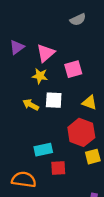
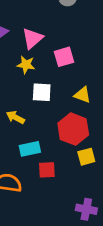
yellow arrow: (31, 105) -> (15, 117), moved

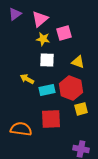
yellow star: (26, 65) -> (43, 39), moved
cyan rectangle: (30, 149) -> (47, 90), moved
red square: (47, 170) -> (51, 119), size x1.5

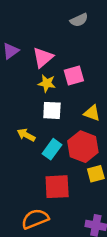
cyan rectangle: (47, 90) -> (52, 149), turned -42
orange semicircle: (21, 129) -> (35, 219), moved, turned -30

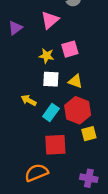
pink triangle: (43, 57) -> (50, 20), moved
yellow triangle: (92, 113) -> (75, 81), moved

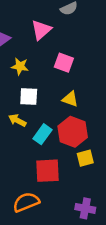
pink square: (70, 49) -> (64, 63), turned 36
yellow star: (46, 56) -> (20, 66), moved
white square: (51, 79) -> (29, 97), moved

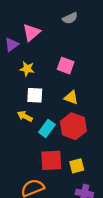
pink triangle: (41, 30) -> (31, 32), moved
yellow square: (85, 158) -> (77, 166), moved

